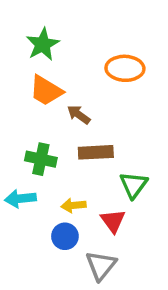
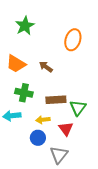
orange ellipse: (125, 68) -> (73, 40), turned -75
orange trapezoid: (46, 91) -> (16, 64), moved
brown rectangle: (96, 152) -> (56, 100), moved

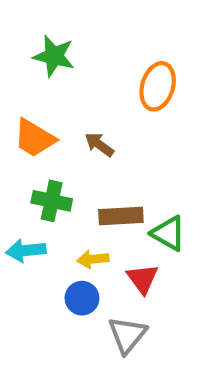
green star: (25, 26) -> (54, 56), turned -30
green triangle: (78, 108) -> (168, 233), turned -36

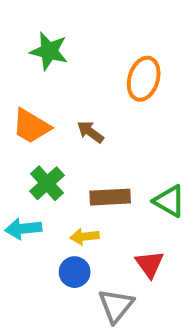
green cross: (52, 201) -> (47, 183), turned 36
green triangle: (168, 233) -> (169, 201), moved
red triangle: (143, 279) -> (150, 264), moved

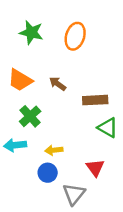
orange ellipse: (144, 79) -> (75, 36), moved
brown rectangle: (110, 197) -> (95, 100), moved

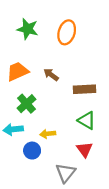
orange trapezoid: (20, 80) -> (18, 71), turned 125
green triangle: (108, 128) -> (87, 120), moved
blue circle: (48, 173) -> (32, 151), moved

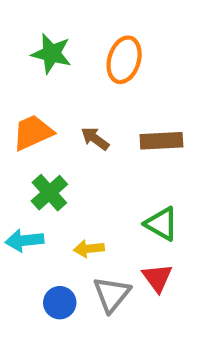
brown rectangle: (84, 89) -> (161, 141), moved
blue circle: (32, 151) -> (60, 303), moved
gray triangle: (66, 173) -> (112, 294), moved

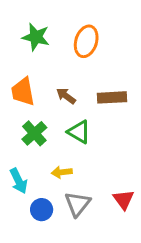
orange trapezoid: (33, 132) -> (23, 92), turned -76
green triangle: (161, 224) -> (79, 132), moved
cyan arrow: (24, 240) -> (19, 181), moved, turned -110
red triangle: (157, 278) -> (124, 200), moved

